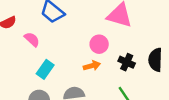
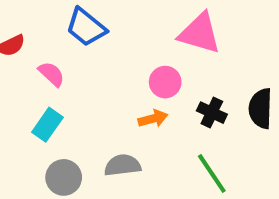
cyan rectangle: (45, 69) -> (47, 125), moved

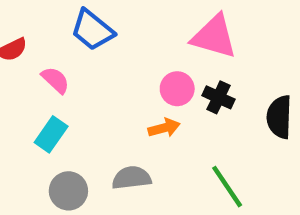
black cross: (212, 113) -> (218, 97), moved

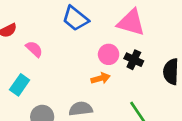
blue trapezoid: (92, 30) -> (75, 19), moved
cyan rectangle: (51, 134) -> (20, 85), moved

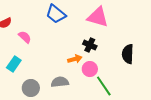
pink circle: (109, 54) -> (90, 69), moved
black cross: (134, 60) -> (90, 45), moved

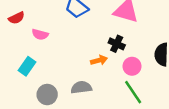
pink semicircle: (25, 37) -> (40, 34), turned 152
pink circle: (90, 69) -> (132, 66), moved

